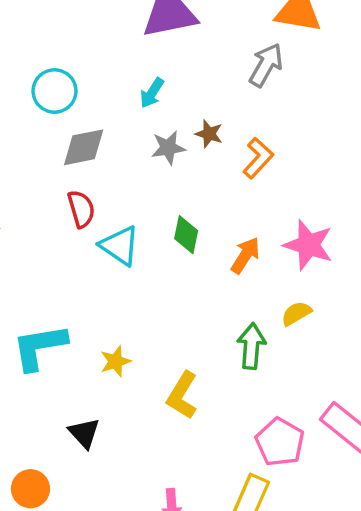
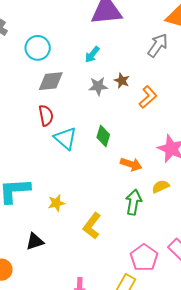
orange arrow: (245, 255) -> (131, 164), moved, turned 70
black triangle: (84, 433) -> (35, 241), turned 48

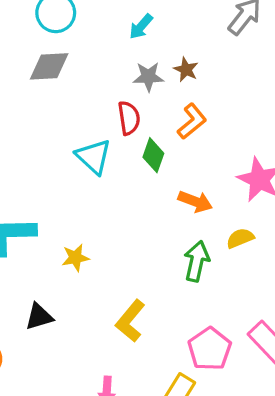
gray diamond: (51, 81) -> (49, 66), moved
orange L-shape: (148, 97) -> (192, 121), moved
red semicircle: (46, 116) -> (129, 118), moved
yellow L-shape: (92, 226) -> (130, 321), moved

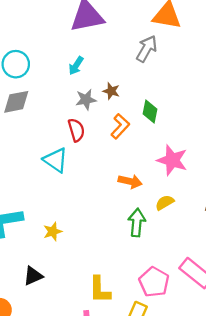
green diamond: (153, 155) -> (150, 112), moved
yellow L-shape: (130, 321) -> (100, 290), moved, turned -32

